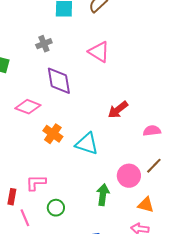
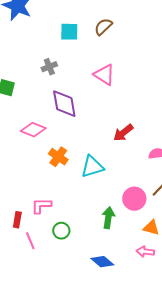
cyan triangle: (87, 144) -> (92, 167), turned -35

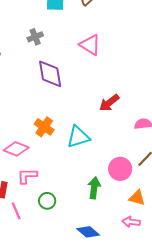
pink diamond: (33, 130) -> (16, 149), moved

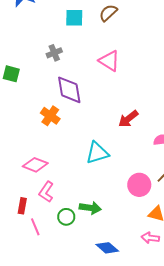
orange cross: (44, 127) -> (50, 116), moved
pink L-shape: (27, 176) -> (46, 192), turned -55
green arrow: (94, 188) -> (90, 208), moved, turned 90

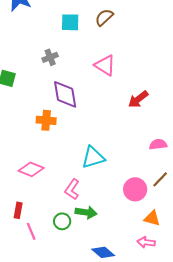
orange cross: (50, 116) -> (46, 120), turned -30
red arrow: (128, 119) -> (138, 99), moved
pink L-shape: (46, 192) -> (72, 189), moved

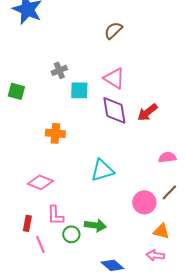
cyan square: (70, 22) -> (79, 90), moved
purple diamond: (65, 94) -> (114, 110), moved
pink L-shape: (72, 189) -> (55, 215), moved, turned -35

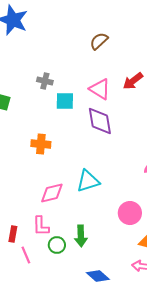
gray cross: (59, 70) -> (45, 81), turned 35
red arrow: (147, 112) -> (133, 81), moved
pink diamond: (40, 182) -> (52, 193), moved, turned -35
green arrow: (95, 225) -> (81, 236), turned 80

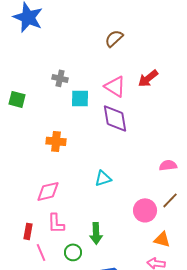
cyan triangle: (88, 181) -> (103, 178), size x0.7
pink diamond: (52, 193) -> (48, 191), moved
green circle: (57, 245) -> (73, 252), moved

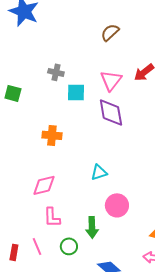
pink triangle: (115, 86) -> (111, 80), turned 35
pink circle: (145, 210) -> (117, 205), moved
red rectangle: (28, 231) -> (14, 252), moved

